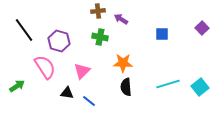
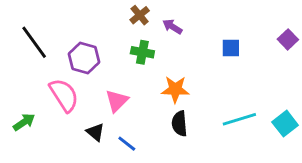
brown cross: (98, 11) -> (140, 15), turned -32
black triangle: (67, 93) -> (95, 132), turned 32

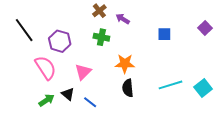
green arrow: (24, 122) -> (47, 100), moved

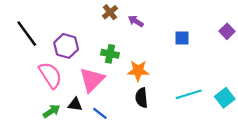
green cross: (101, 37) -> (110, 54), moved
pink triangle: (83, 72) -> (92, 80), size x1.4
black triangle: (68, 94) -> (75, 104), turned -32

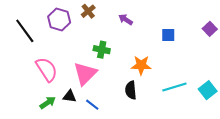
brown cross: (110, 12) -> (88, 11), moved
purple hexagon: (66, 46) -> (59, 20), moved
orange star: (138, 71) -> (141, 65), moved

